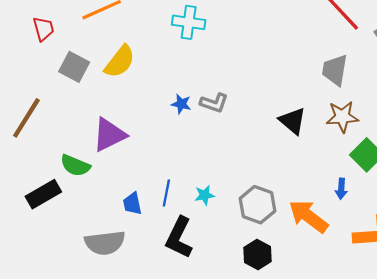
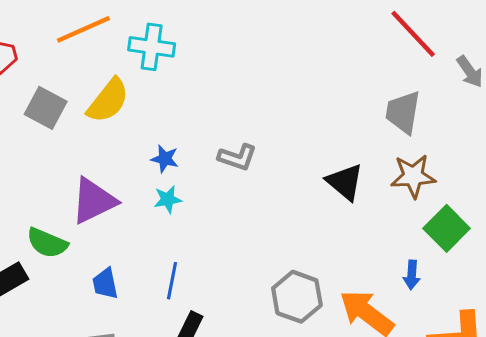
cyan cross: (189, 22) -> (152, 47), moved
blue star: (181, 104) -> (165, 159), moved
cyan star: (205, 195) -> (168, 199), moved
blue trapezoid: (132, 204) -> (105, 284), moved

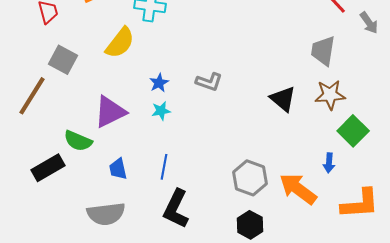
gray square: (46, 108) -> (63, 60), moved
blue star: (165, 159) -> (159, 83), turned 30

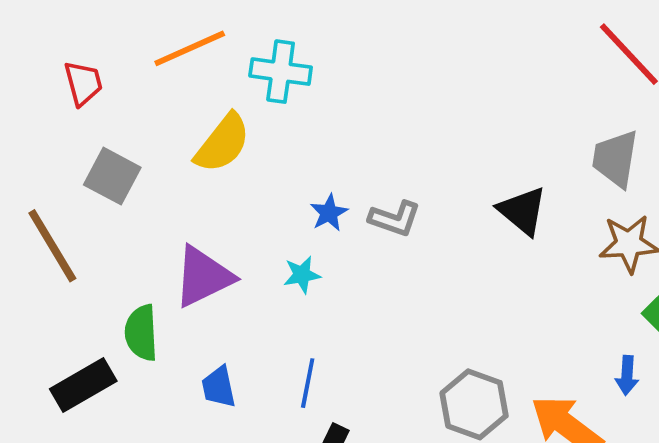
blue star: (159, 83) -> (329, 213), moved
brown line: (32, 96) -> (52, 246), turned -63
black triangle: (283, 99) -> (522, 211), moved
green semicircle: (78, 141) -> (141, 333), turned 64

